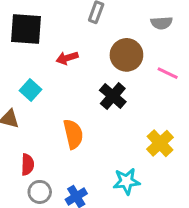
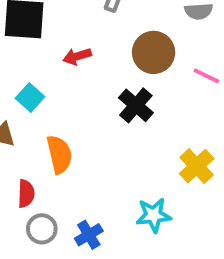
orange semicircle: (73, 134) -> (59, 154), moved

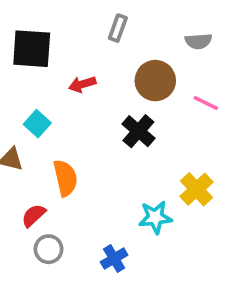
red semicircle: (26, 194) -> (34, 215), turned -135
cyan star: (154, 215) -> (155, 217), moved
blue cross: (89, 235) -> (114, 259), moved

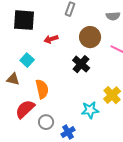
red semicircle: (34, 215) -> (25, 109), size x1.5
gray circle: (49, 249) -> (46, 122), moved

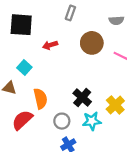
black cross: (81, 64) -> (82, 97), moved
gray circle: (46, 122) -> (62, 121), moved

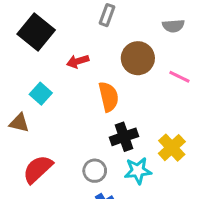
black square: (21, 25) -> (36, 32), turned 35
black cross: (82, 97) -> (124, 137), turned 30
orange semicircle: (40, 99) -> (109, 97), moved

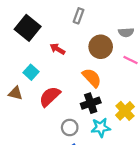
gray semicircle: (173, 26) -> (126, 32), moved
red arrow: (78, 61) -> (58, 49), turned 48
orange semicircle: (109, 97) -> (92, 78), moved, turned -30
red semicircle: (38, 169) -> (50, 97), moved

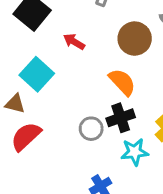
cyan square: (31, 72) -> (37, 74), size x1.5
red semicircle: (50, 97) -> (26, 136), moved
gray circle: (70, 127) -> (91, 129), moved

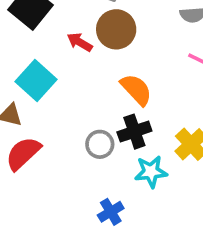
brown circle: (135, 39) -> (116, 29), moved

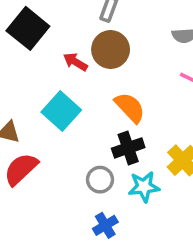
cyan square: (36, 80) -> (61, 111), moved
gray circle: (100, 144) -> (100, 180), moved

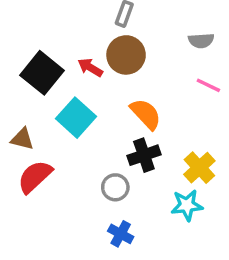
black square: (28, 28) -> (42, 73), moved
cyan star: (144, 187) -> (187, 205), moved
blue cross: (105, 225) -> (121, 234), turned -30

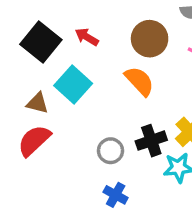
brown circle: (126, 55) -> (150, 39), moved
brown triangle: (22, 139) -> (37, 103), moved
black cross: (144, 155) -> (151, 141), moved

